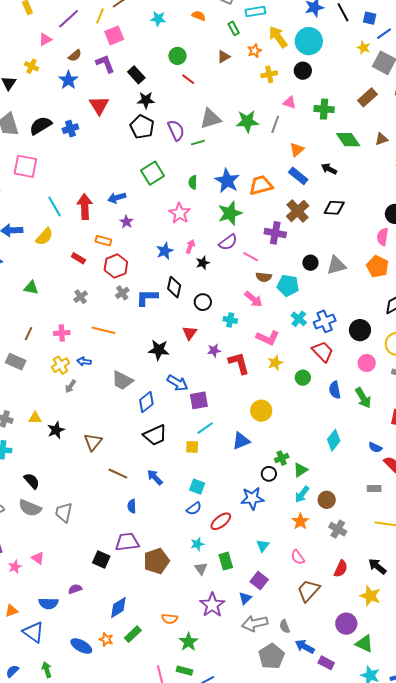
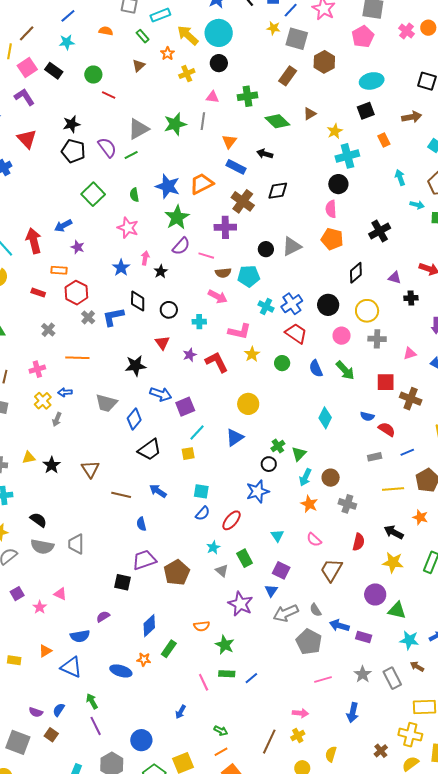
black rectangle: (136, 75) -> (54, 71), moved

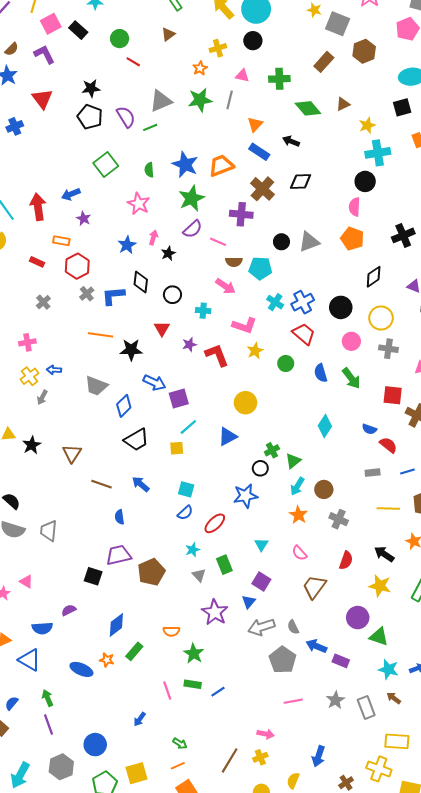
orange star: (168, 54) -> (200, 68), moved
orange line: (77, 358) -> (100, 335), moved
blue arrow: (353, 713) -> (319, 756), moved

